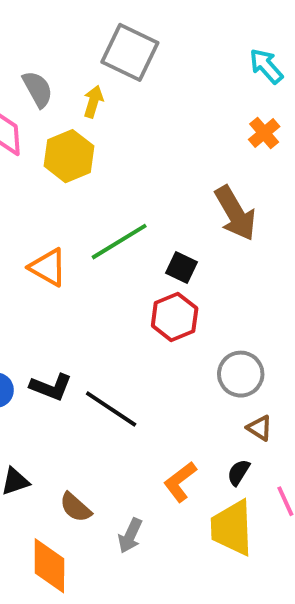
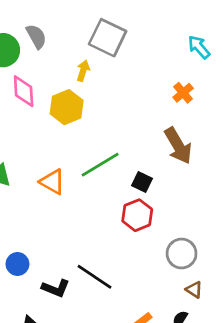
gray semicircle: (38, 89) -> (36, 36), moved
orange cross: (264, 133) -> (183, 93), moved
black L-shape: (51, 387) -> (56, 288), moved

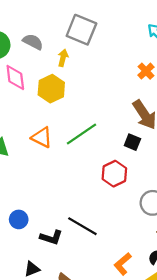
gray semicircle: (36, 36) -> (33, 42), moved, turned -30
orange triangle: (52, 182) -> (42, 137), moved
black square: (142, 182) -> (132, 142), moved

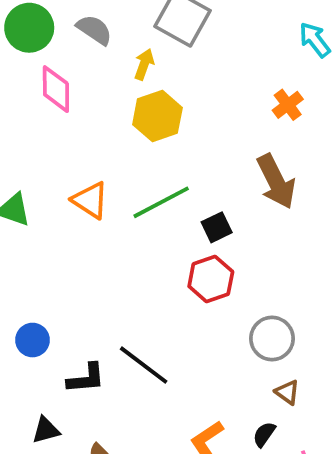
yellow hexagon: (51, 89) -> (157, 116), moved
black square: (132, 142) -> (217, 227), moved, turned 35
black L-shape: (51, 237) -> (86, 378), turned -30

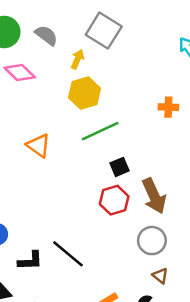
pink diamond: (56, 89) -> (20, 72), turned -48
orange cross: (288, 105) -> (168, 107), moved, turned 36
brown arrow: (276, 181) -> (154, 196), moved
green line: (161, 202) -> (100, 131), moved

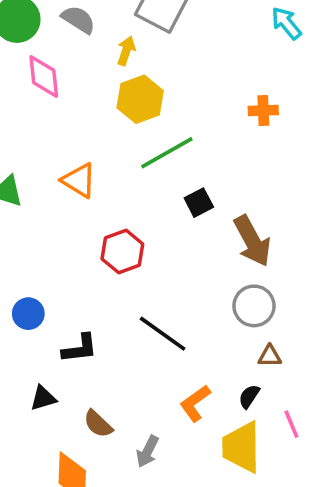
pink diamond: (20, 72) -> (44, 76), turned 44
red hexagon: (114, 200) -> (122, 252), moved
black line: (68, 254) -> (163, 334), moved
brown triangle: (160, 276) -> (270, 356), turned -35

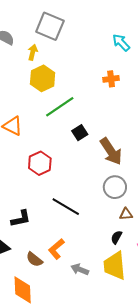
cyan arrow: (286, 23) -> (121, 43), moved
orange L-shape: (195, 403) -> (56, 249), moved
gray arrow: (148, 451) -> (80, 269), moved, turned 90

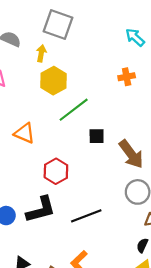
black square: (80, 133) -> (97, 136), turned 35
black line: (66, 207) -> (86, 216), turned -48
black L-shape: (21, 219) -> (41, 210), moved, size x1.4

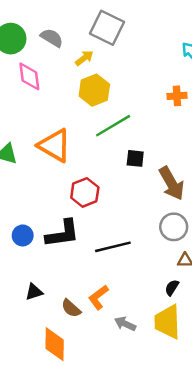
yellow arrow: (41, 53) -> (84, 58), turned 35
orange triangle: (25, 133) -> (55, 145), size x1.4

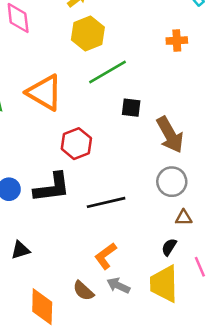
orange L-shape: (98, 297) -> (105, 256), moved
brown semicircle: (71, 308) -> (83, 291), moved

